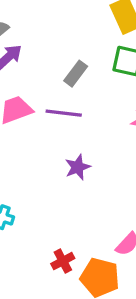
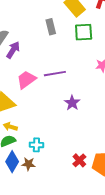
gray rectangle: (76, 74) -> (51, 27), moved, turned -35

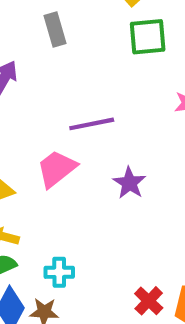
gray rectangle: (51, 27) -> (55, 29), moved
pink trapezoid: (26, 80) -> (57, 169), moved

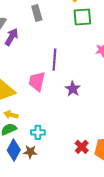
purple line: (92, 124) -> (54, 60), turned -75
pink trapezoid: (57, 169) -> (37, 81), turned -40

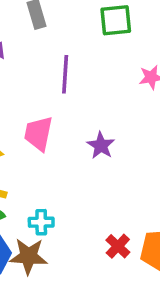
purple line: (54, 60) -> (65, 74), moved
brown star: (30, 152) -> (29, 256), size x1.5

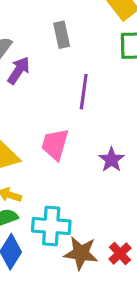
cyan cross: (41, 222) -> (51, 226), size x1.6
brown star: (29, 256) -> (81, 253), moved

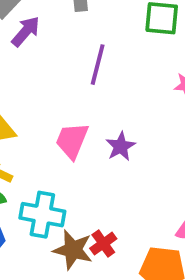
pink trapezoid: (55, 144) -> (72, 141), moved
red cross: (120, 254) -> (103, 244), moved

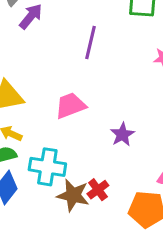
pink trapezoid: (72, 141) -> (70, 105), turned 48
purple star: (121, 146) -> (122, 135), moved

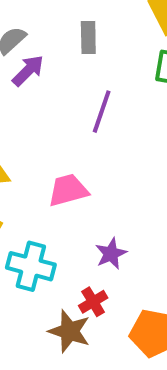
purple star: (122, 135) -> (111, 254), moved
brown star: (73, 195) -> (69, 331), moved

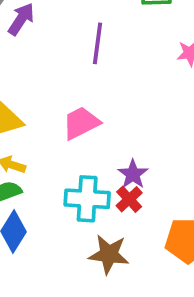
cyan cross: (31, 266) -> (87, 199), moved
red cross: (93, 302) -> (129, 199), moved

